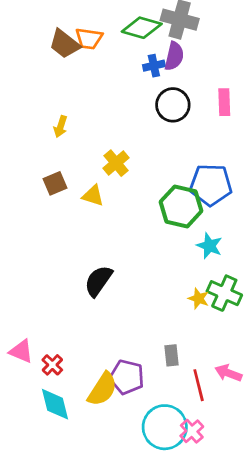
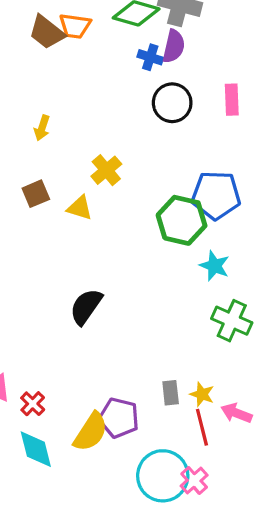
blue cross: (154, 66) -> (150, 57), turned 30
yellow star: (199, 299) -> (202, 394), moved

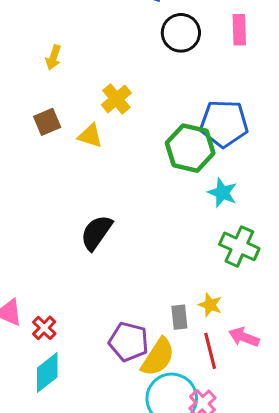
yellow star: (202, 394) -> (210, 305), moved
yellow semicircle: (91, 432) -> (158, 357), moved
cyan diamond: (36, 449) -> (47, 372), turned 66

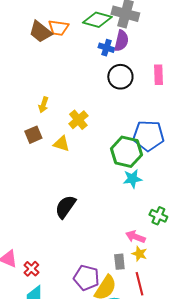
yellow arrow: (53, 57) -> (43, 105), moved
cyan star: (222, 193) -> (132, 179), moved, turned -30
green cross: (239, 246) -> (158, 216), size x0.7
pink arrow: (244, 337) -> (135, 237), moved

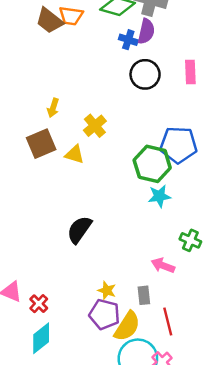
brown square: (33, 135) -> (41, 144), size x1.4
yellow star: (139, 254) -> (107, 291), moved

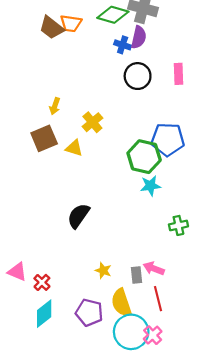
green cross: (190, 240) -> (178, 225), turned -36
pink arrow: (163, 265) -> (154, 268), moved
purple pentagon: (104, 314) -> (89, 313), moved
yellow semicircle: (127, 326) -> (121, 303), turned 128

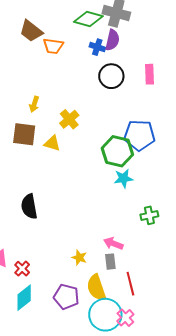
orange trapezoid: (71, 23) -> (53, 46), moved
brown square: (44, 138) -> (24, 134), turned 30
black semicircle: (78, 216) -> (29, 206), moved, turned -45
pink arrow: (154, 268) -> (113, 244), moved

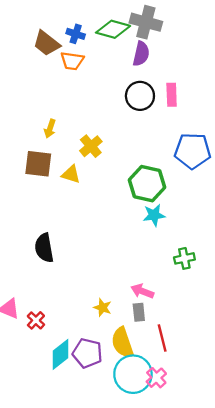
blue cross: (97, 47) -> (76, 34), moved
pink rectangle: (149, 74) -> (172, 95), moved
blue pentagon: (139, 135) -> (193, 151), moved
cyan diamond: (24, 298) -> (60, 354), moved

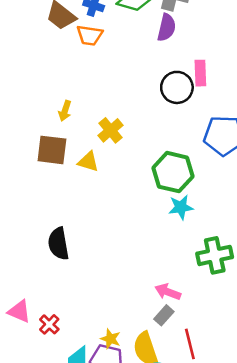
black circle: (140, 96) -> (177, 87), moved
green cross: (184, 258) -> (215, 255), size x1.5
yellow star: (103, 308) -> (110, 339), moved
gray rectangle: (139, 312) -> (164, 315), turned 48

